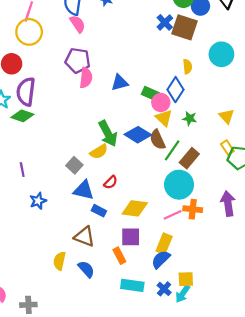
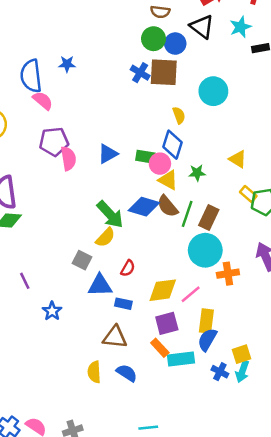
pink line: (173, 215) -> (191, 294), moved
cyan rectangle: (132, 285) -> (181, 359), moved

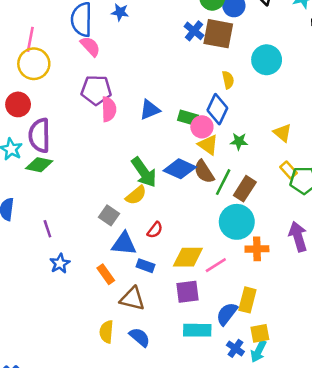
blue star: (52, 311) -> (60, 263), moved
yellow rectangle: (206, 321) -> (247, 300), moved
orange rectangle: (160, 348) -> (106, 274), moved

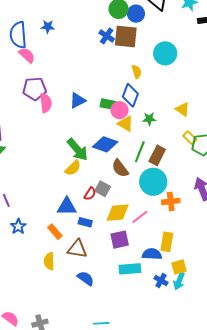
brown semicircle: (204, 172) -> (120, 168), moved
gray square: (109, 215) -> (103, 189), moved
blue semicircle: (227, 314) -> (152, 254), turned 60
yellow semicircle: (106, 332) -> (49, 261), moved

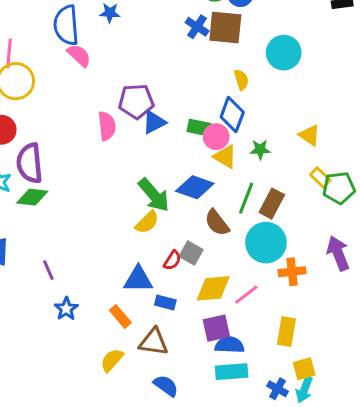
purple pentagon: (35, 89) -> (136, 101), moved
blue semicircle: (152, 254) -> (229, 345), moved
yellow semicircle: (49, 261) -> (112, 360), turned 42

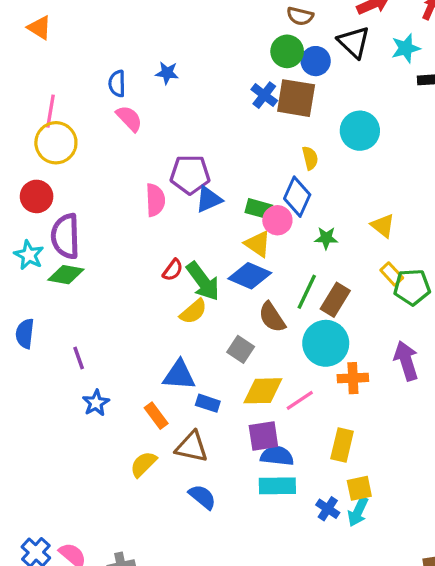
blue semicircle: (66, 25) -> (117, 84), size x0.6
yellow triangle: (225, 157) -> (258, 244), moved
red semicircle: (172, 260) -> (173, 270), moved

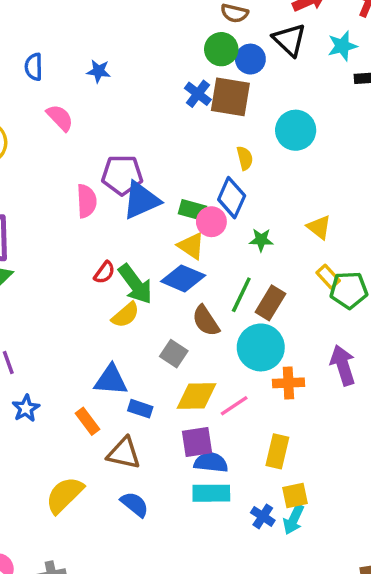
blue semicircle: (117, 84) -> (34, 67), moved
blue triangle: (209, 199) -> (141, 200), size x1.4
yellow semicircle: (143, 464) -> (65, 495), moved, size x1.4

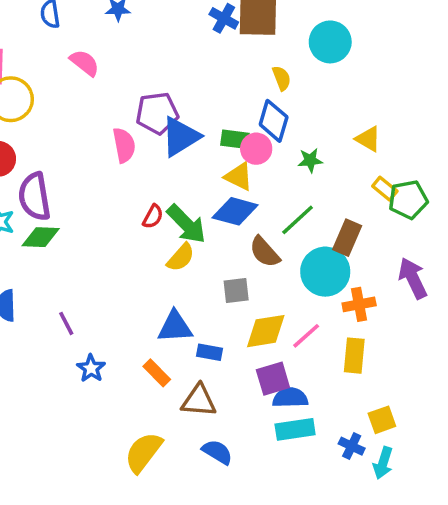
green line: (241, 295) -> (298, 220), turned 30
brown rectangle: (270, 303) -> (347, 238), moved
gray square: (174, 354) -> (236, 290), turned -32
yellow rectangle: (277, 451) -> (354, 356), moved
cyan arrow: (294, 519) -> (383, 463), moved

